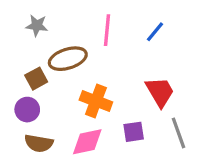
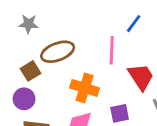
pink line: (107, 30) -> (112, 50), moved

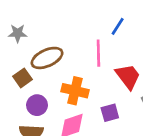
purple circle: (24, 99) -> (37, 105), moved

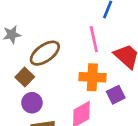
orange cross: (75, 91) -> (92, 77), moved
purple circle: (37, 105) -> (32, 103), moved

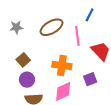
brown ellipse: (45, 53) -> (51, 27), moved
orange cross: (92, 77) -> (62, 65), moved

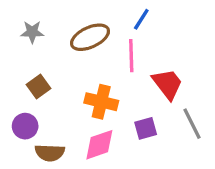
blue line: (90, 15) -> (141, 19), moved
purple circle: (27, 80) -> (25, 126), moved

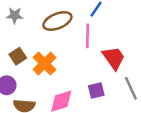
orange cross: (101, 102) -> (45, 64), moved, turned 30

